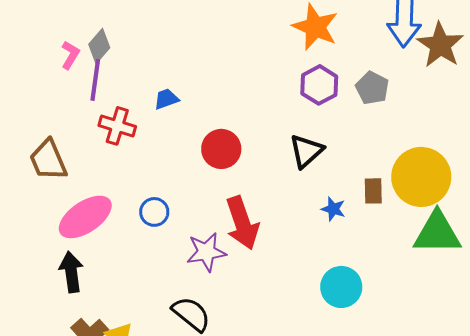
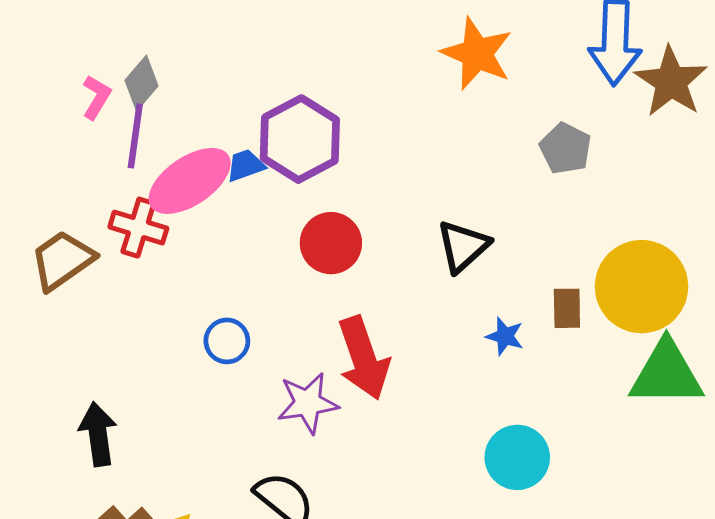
purple hexagon: (319, 85) -> (300, 139), moved, size x1.4
red cross: (117, 126) -> (138, 228), moved
brown trapezoid: (48, 160) -> (62, 260), turned 78
pink ellipse: (85, 217) -> (190, 181), moved

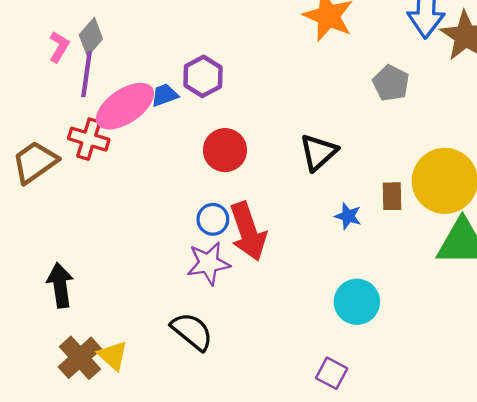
purple hexagon: (300, 139) -> (203, 76), size x0.7
blue circle: (227, 341) -> (213, 219), moved

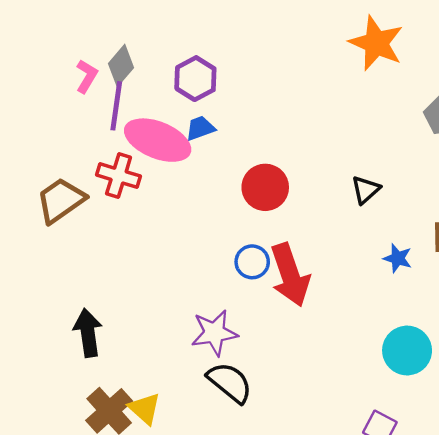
purple hexagon: (203, 76) -> (195, 79), moved
pink ellipse: (125, 106) -> (158, 140), turned 56
black triangle: (318, 152) -> (366, 190), size x0.7
purple star: (208, 263) -> (214, 333), moved

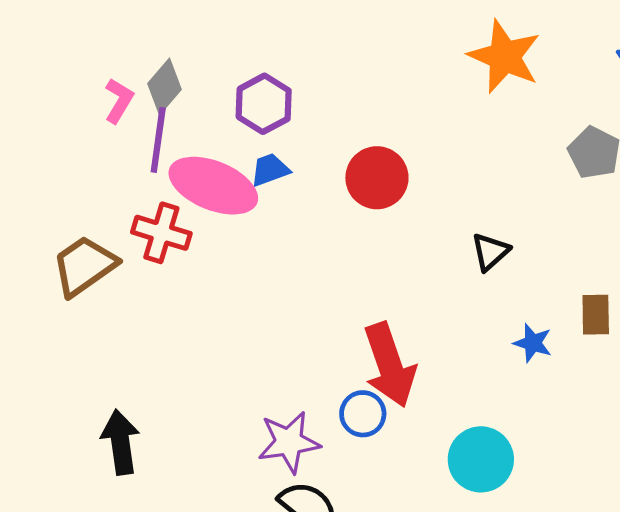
red circle: (265, 187) -> (377, 178), moved
blue circle: (252, 262) -> (363, 414), moved
cyan circle: (407, 351) -> (481, 459), moved

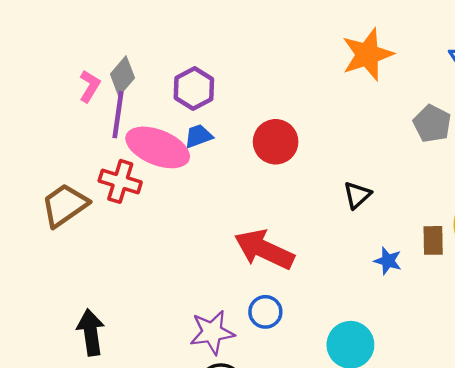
orange star: (504, 57) -> (367, 54), turned 30
red arrow: (390, 365) -> (264, 250), moved, turned 134

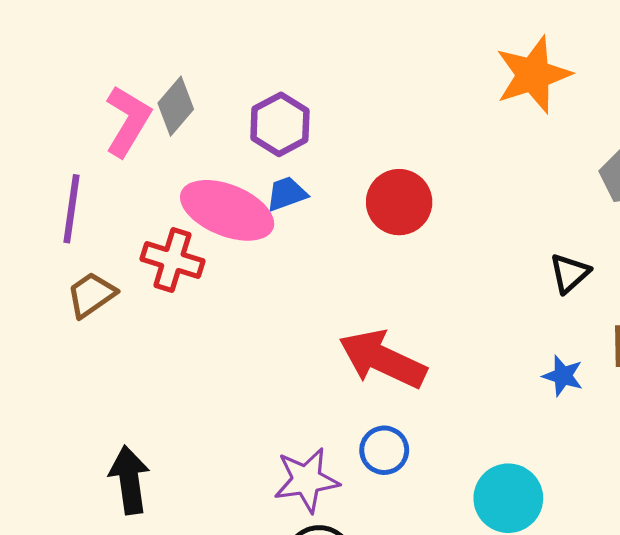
pink L-shape: (90, 86) -> (128, 121), size x1.5
purple line: (118, 115) -> (72, 209), moved
black triangle: (357, 195) -> (570, 273), moved
brown trapezoid: (65, 205) -> (91, 295), size x0.7

